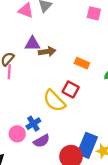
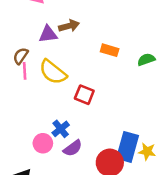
brown arrow: (47, 52) -> (69, 26), moved
red square: (71, 89) -> (84, 95), moved
yellow semicircle: (54, 101) -> (53, 72), moved

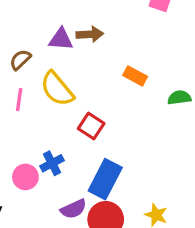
pink line: (25, 71) -> (19, 100), moved
blue rectangle: (128, 147) -> (105, 179), moved
purple semicircle: (73, 148) -> (74, 209), moved

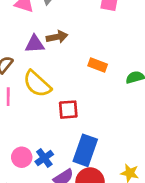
red square: (91, 126) -> (68, 110), turned -30
blue cross: (52, 163) -> (44, 158), moved

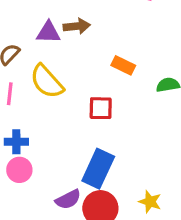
red square: (68, 110) -> (101, 108), moved
blue cross: (44, 158) -> (16, 142), moved, turned 30

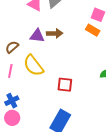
orange rectangle: (123, 65) -> (93, 30), moved
blue cross: (16, 142) -> (12, 101), turned -32

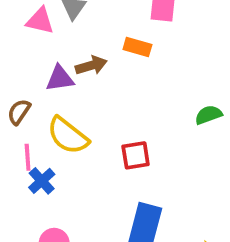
orange rectangle: (93, 30) -> (137, 47), moved
blue cross: (12, 101) -> (42, 181), moved

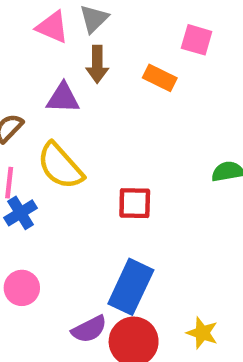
brown arrow: (91, 65) -> (97, 64), moved, turned 96

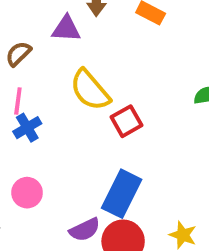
yellow semicircle: (60, 166) -> (90, 90), moved
red square: (135, 203) -> (127, 121), turned -32

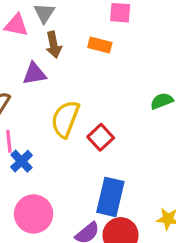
yellow semicircle: (90, 90) -> (65, 119), turned 75
pink circle: (27, 193) -> (34, 214), size x1.5

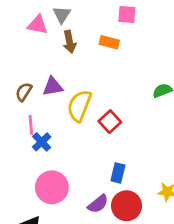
purple triangle: (34, 74) -> (53, 87), moved
blue rectangle: (110, 197) -> (118, 173), size x0.6

